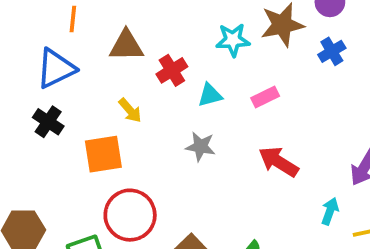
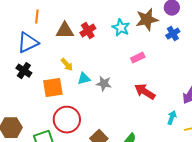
cyan star: (233, 40) -> (121, 28), turned 30
red cross: (172, 70) -> (88, 31), moved
cyan triangle: (210, 95) -> (84, 79), moved

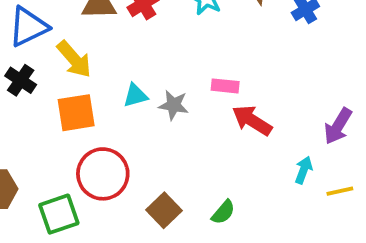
pink rectangle: (138, 58) -> (225, 86), moved, turned 32
yellow arrow: (67, 65) -> (74, 59), moved, size x1.5

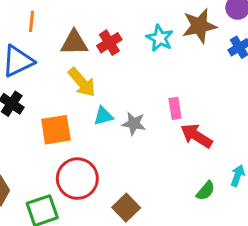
yellow arrow: (74, 59) -> (82, 82), moved
pink rectangle: (225, 86) -> (175, 108), turned 75
green semicircle: (223, 212) -> (206, 191), moved

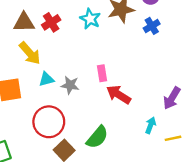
red circle: (77, 179) -> (49, 122), moved
green semicircle: (206, 191) -> (97, 137), moved, size x1.5

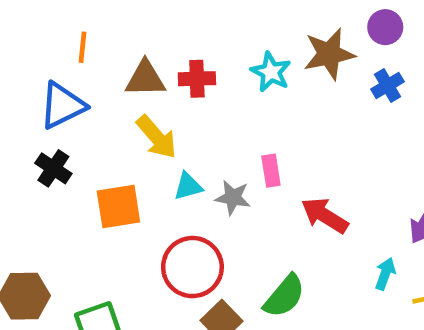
red cross: (51, 22) -> (197, 79), turned 30
pink rectangle: (102, 73) -> (271, 171), moved

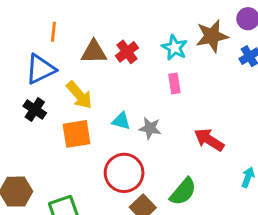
red cross: (197, 79) -> (127, 52), turned -35
yellow arrow: (157, 137) -> (79, 95), moved
pink rectangle: (271, 171) -> (174, 84), moved
cyan triangle: (188, 186) -> (121, 121), turned 30

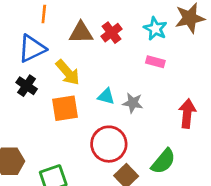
pink rectangle: (174, 84) -> (155, 62), turned -66
red arrow: (209, 140) -> (187, 114), turned 64

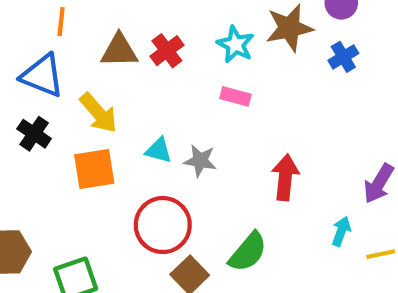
blue triangle: (32, 49) -> (42, 76), turned 48

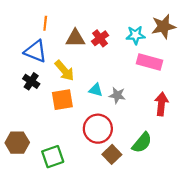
cyan star: (235, 44) -> (136, 35), turned -30
pink rectangle: (235, 96) -> (149, 62), moved, size x1.6

